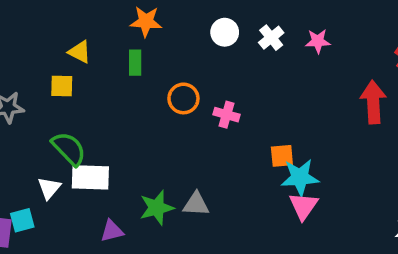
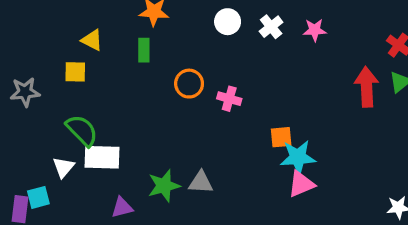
pink triangle: (303, 206) -> (301, 184), turned 32

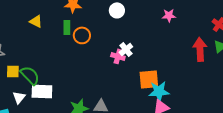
white cross: (271, 27) -> (126, 49), moved
yellow square: (75, 72) -> (13, 71), moved
orange circle: (189, 84) -> (82, 35), moved
orange square: (281, 137) -> (149, 79), size x1.5

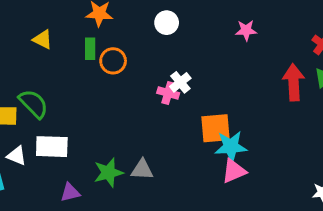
green semicircle: (30, 75) -> (33, 104), moved
white triangle: (19, 97) -> (17, 156), turned -48

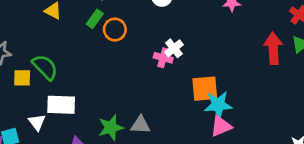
green rectangle: (90, 49) -> (95, 19), turned 36
white triangle: (17, 156) -> (37, 122), moved, turned 30

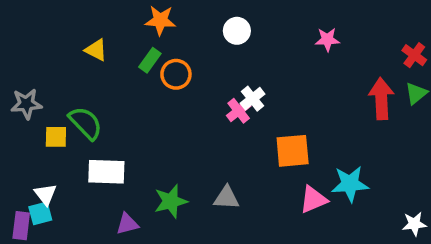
pink cross: (163, 58) -> (239, 111), turned 36
cyan star: (218, 105) -> (350, 184), moved
white triangle: (37, 122) -> (46, 194), moved
gray triangle: (140, 125) -> (226, 198), moved

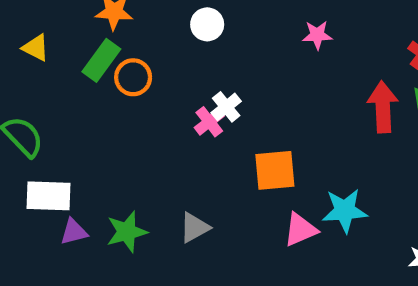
green rectangle: (150, 60) -> (101, 60), size x1.4
gray triangle: (226, 198) -> (194, 228), turned -32
purple triangle: (127, 224) -> (74, 232), moved

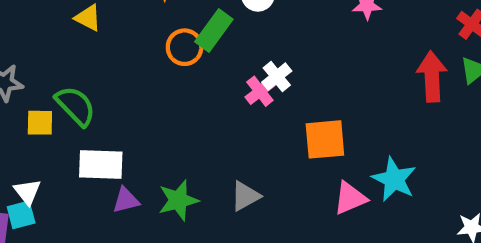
green rectangle: (101, 60) -> (214, 30), moved
cyan star: (345, 211) -> (394, 179), turned 30

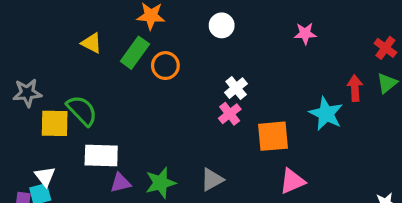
green rectangle: (214, 30) -> (135, 53), moved
red arrow: (432, 77) -> (355, 88), size x0.7
pink cross: (260, 91) -> (230, 114), moved
yellow square: (40, 123) -> (55, 123), size x1.4
cyan star: (394, 179) -> (326, 114), moved

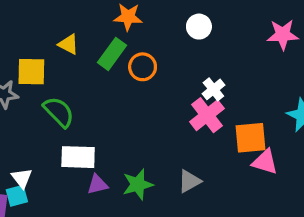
pink star: (305, 33) -> (283, 35), size x1.4
pink cross: (230, 114) -> (207, 115), size x1.5
yellow square: (55, 123) -> (31, 72), moved
pink triangle: (292, 181) -> (265, 162), moved, turned 40

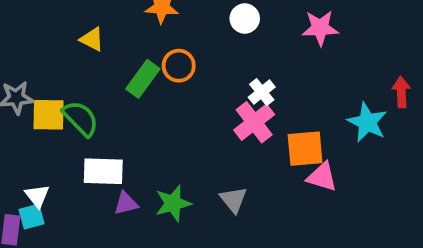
pink star: (283, 35) -> (320, 28), moved
green rectangle: (112, 54) -> (143, 79), moved
yellow square: (31, 72) -> (49, 115), moved
gray triangle: (189, 181) -> (233, 200), turned -40

